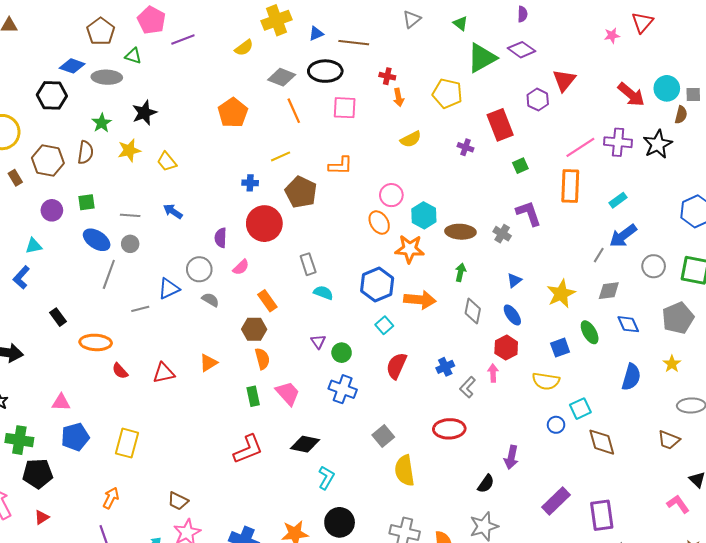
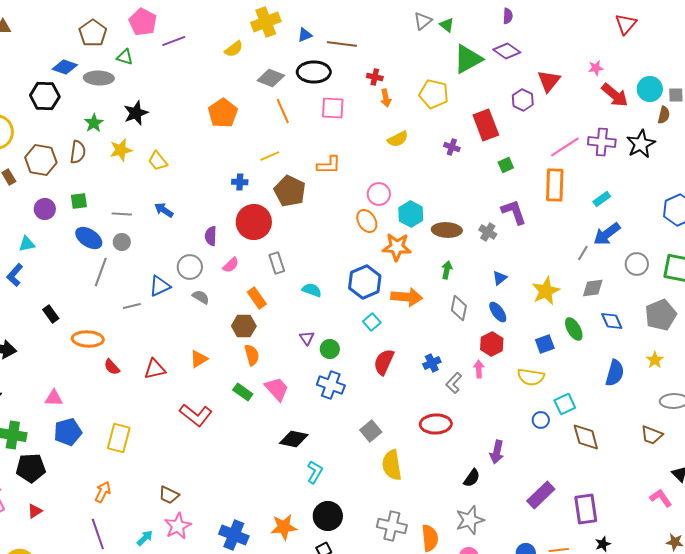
gray triangle: (412, 19) -> (423, 21), moved
pink star: (612, 36) -> (596, 68), moved
gray rectangle: (308, 264) -> (277, 263), moved
green rectangle: (253, 396) -> (243, 392), turned -42
red L-shape: (248, 449) -> (196, 415), moved, turned 60

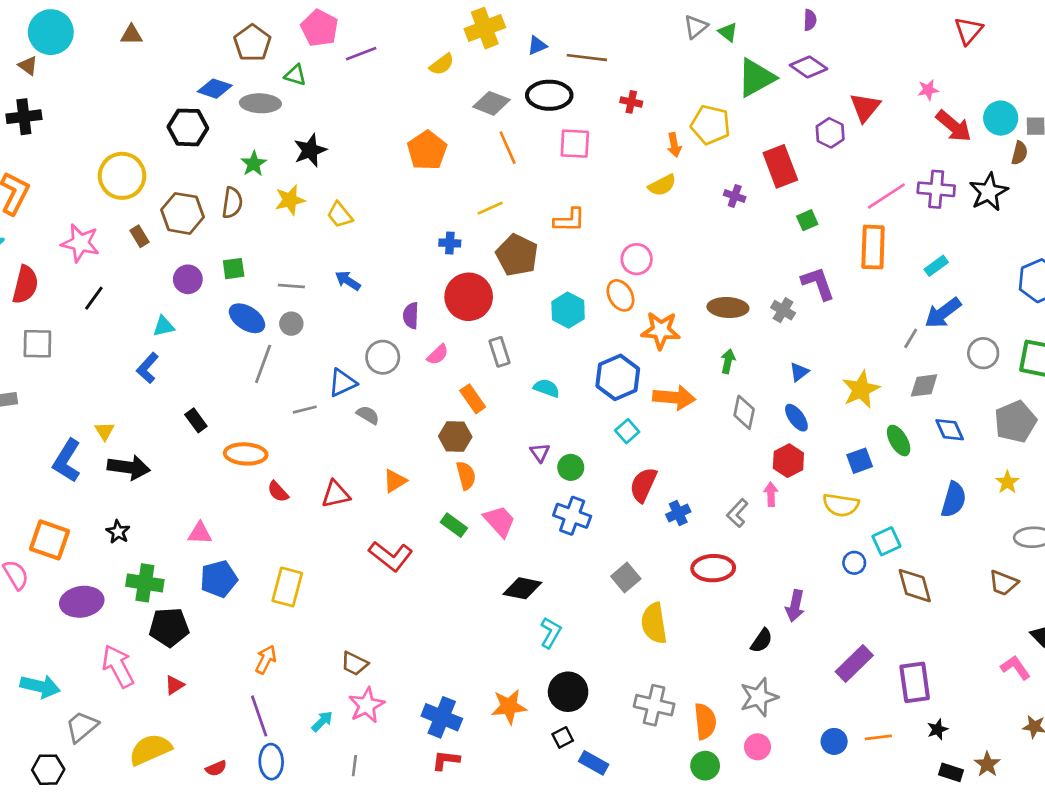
orange arrow: (386, 98) -> (674, 145), moved
cyan hexagon: (411, 214) -> (568, 310), moved
gray semicircle: (201, 297) -> (368, 415), moved
blue cross: (432, 363) -> (678, 513), moved

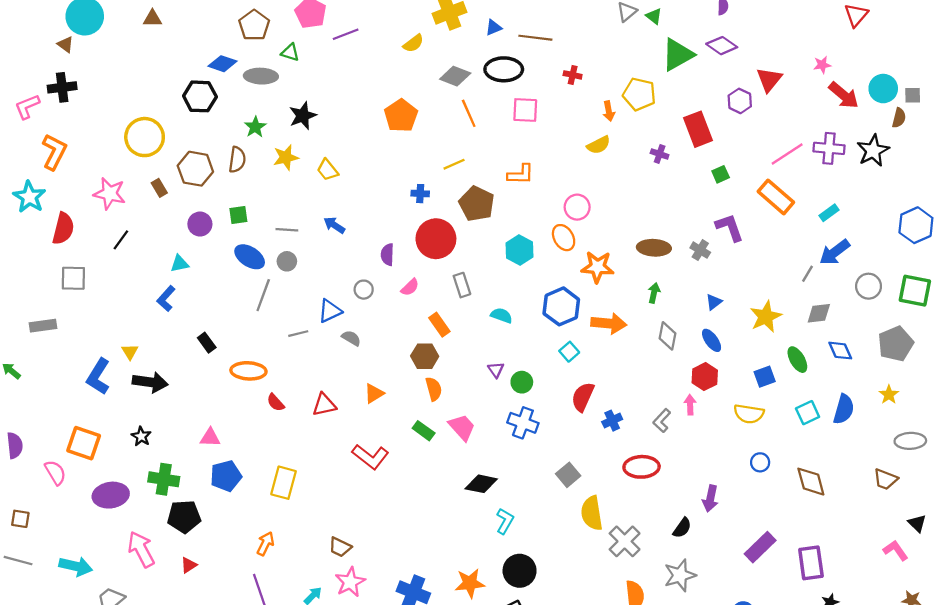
orange rectangle: (873, 247) -> (776, 197), turned -51
gray circle: (383, 357) -> (364, 290), size x0.7
cyan square: (886, 541) -> (808, 413), moved
gray cross: (654, 705) -> (625, 541), moved, turned 32

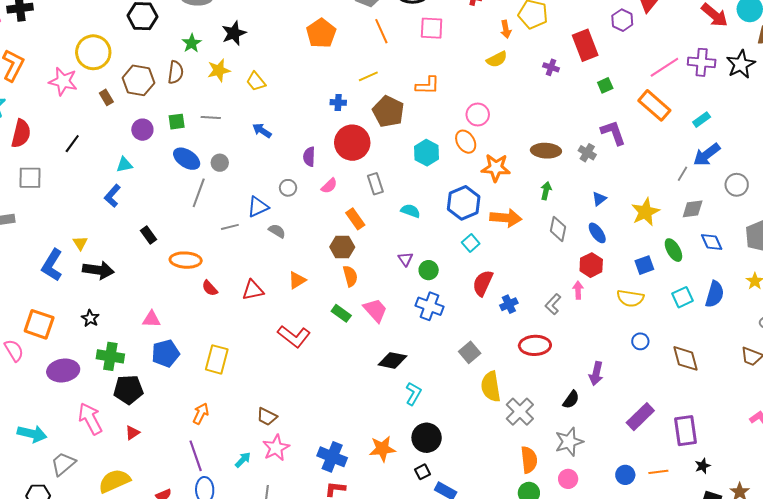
pink star: (110, 194) -> (63, 81), moved
gray line: (287, 230) -> (211, 118), moved

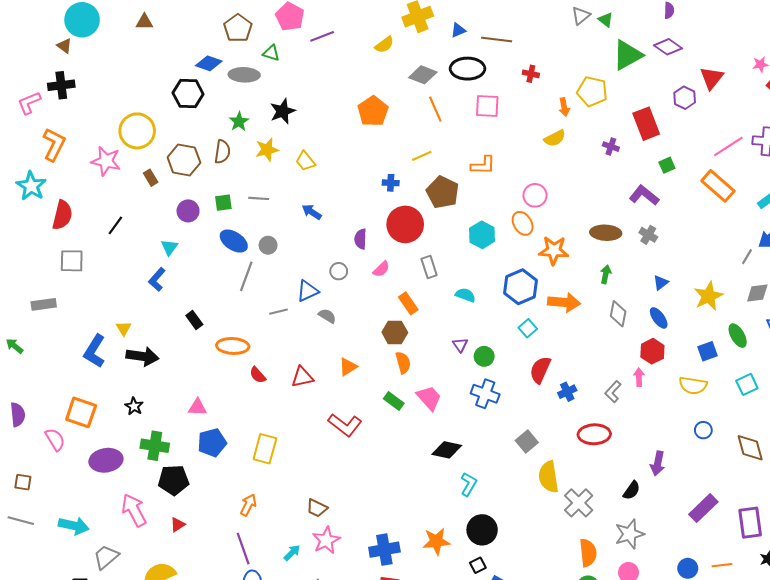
purple L-shape: (613, 133) -> (644, 195), moved, turned -32
cyan triangle: (124, 165) -> (169, 247), turned -42
blue cross: (332, 457) -> (384, 550), turned -32

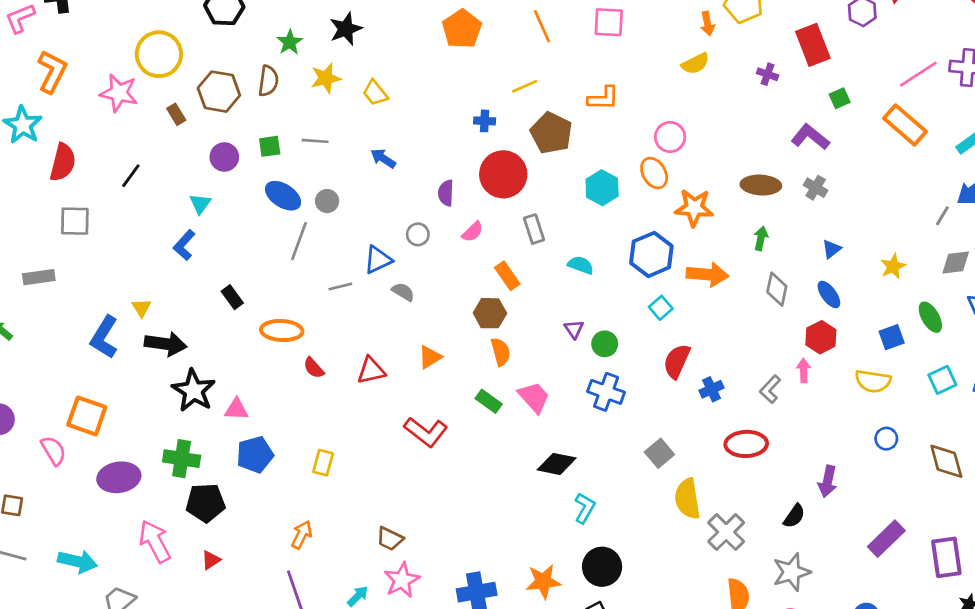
yellow star: (709, 296) -> (893, 266), size x0.7
black star: (134, 406) -> (194, 391), moved, size x1.8
yellow rectangle: (265, 449) -> (323, 463), size x0.7

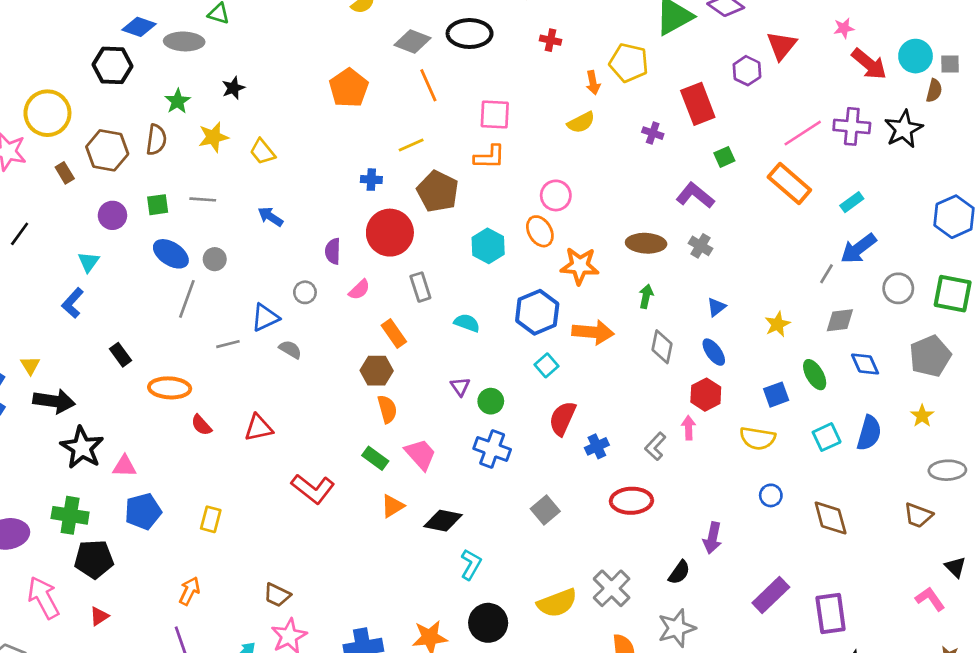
pink square: (609, 22) -> (495, 114), moved
black star: (346, 29) -> (233, 88), size x0.7
orange triangle: (430, 357) -> (393, 506), moved
yellow semicircle: (687, 499) -> (557, 603), moved, turned -102

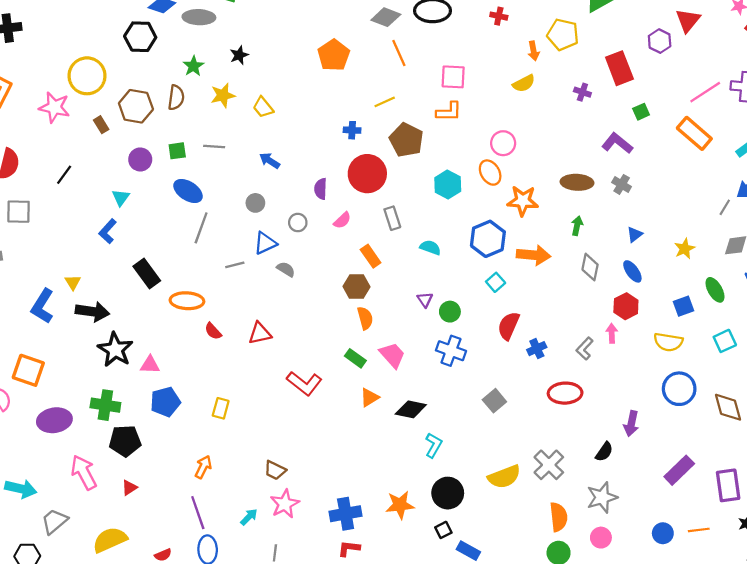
gray circle: (215, 259) -> (255, 203), moved
black rectangle: (120, 355) -> (147, 274), size x1.5
blue circle: (771, 495) -> (679, 389), size x1.8

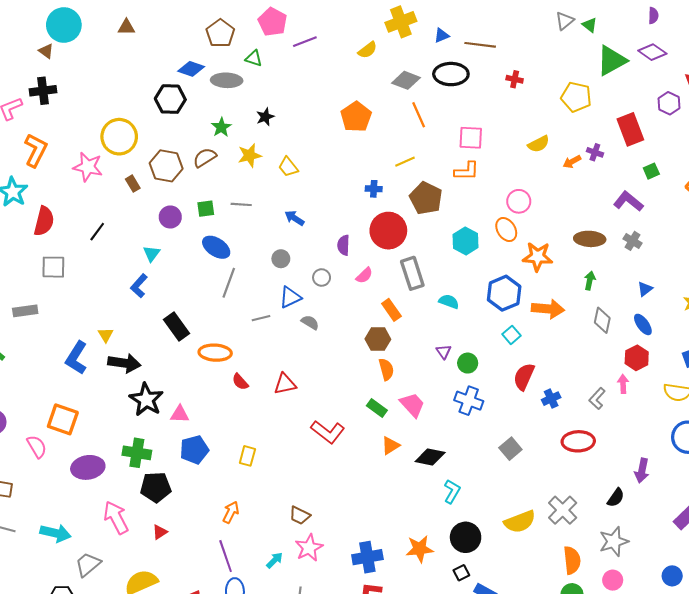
orange arrow: (534, 51) -> (572, 162), moved, turned 72
brown semicircle: (176, 98) -> (205, 158), turned -130
gray rectangle: (392, 218) -> (412, 273), size x1.4

